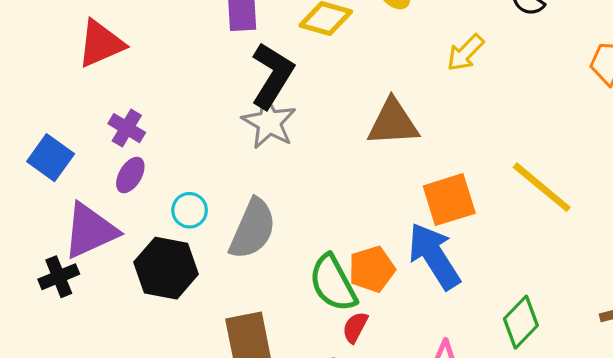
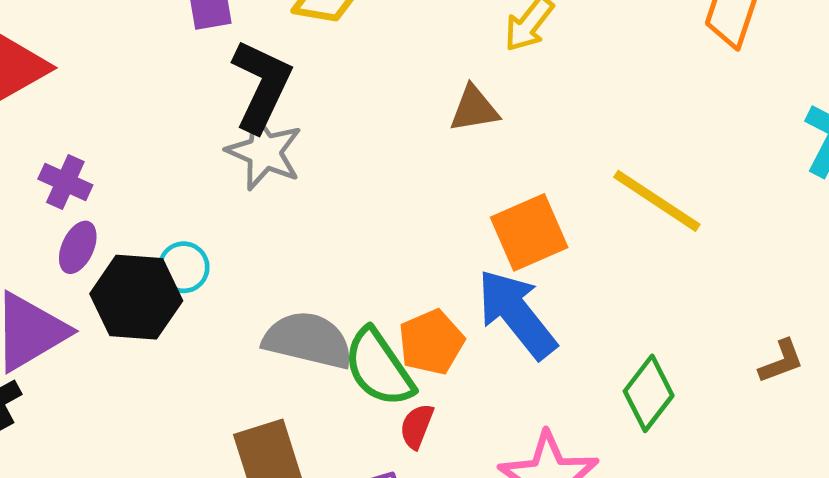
brown triangle: (393, 123) -> (474, 109), moved, size x0.7
cyan circle: (190, 210) -> (184, 267), moved
gray semicircle: (253, 229) -> (308, 340), moved, turned -94
black hexagon: (166, 268) -> (136, 297), moved

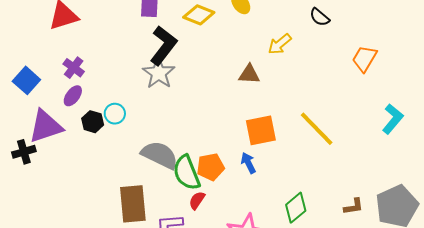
black hexagon: (136, 297) -> (93, 122), size x0.6
blue arrow: (517, 314) -> (248, 163), size x0.5

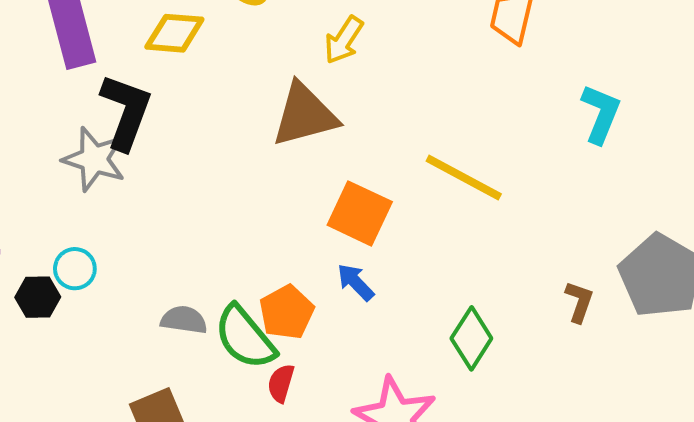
gray star: (159, 73) -> (94, 159), moved
brown triangle: (249, 74) -> (305, 115), size x1.6
orange square: (261, 130) -> (360, 213), turned -36
gray semicircle: (160, 155) -> (184, 320), size x0.6
brown L-shape: (354, 206) -> (579, 302), turned -45

